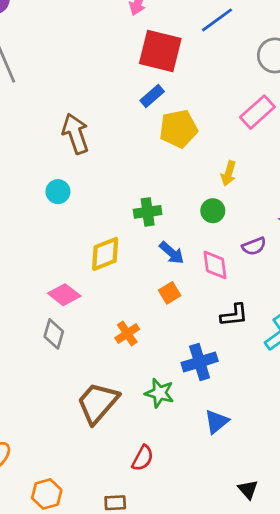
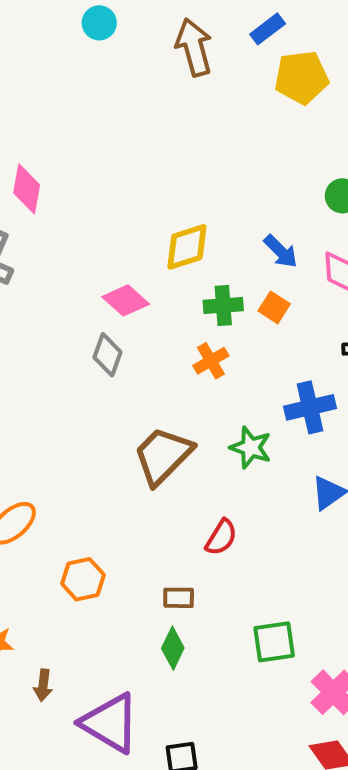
brown arrow: (75, 134) -> (194, 47), moved
cyan circle: (58, 192) -> (99, 23), moved
green cross: (148, 212) -> (223, 306), moved
orange square: (170, 293) -> (274, 307), turned -30

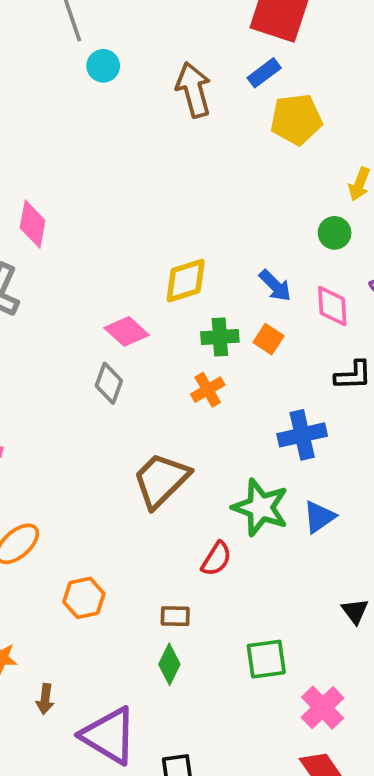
green star: (251, 447) -> (260, 507), moved, size x1.4

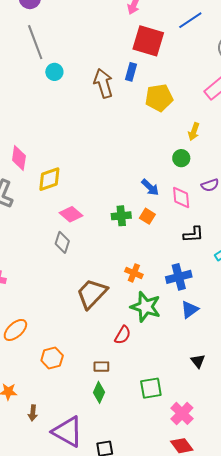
blue rectangle: (264, 73) -> (131, 72), moved, turned -36
yellow diamond: (186, 281) -> (49, 179), moved
orange cross: (208, 390) -> (134, 273), moved, turned -36
blue cross: (302, 435) -> (179, 277), moved
blue triangle: (319, 517) -> (190, 310), moved

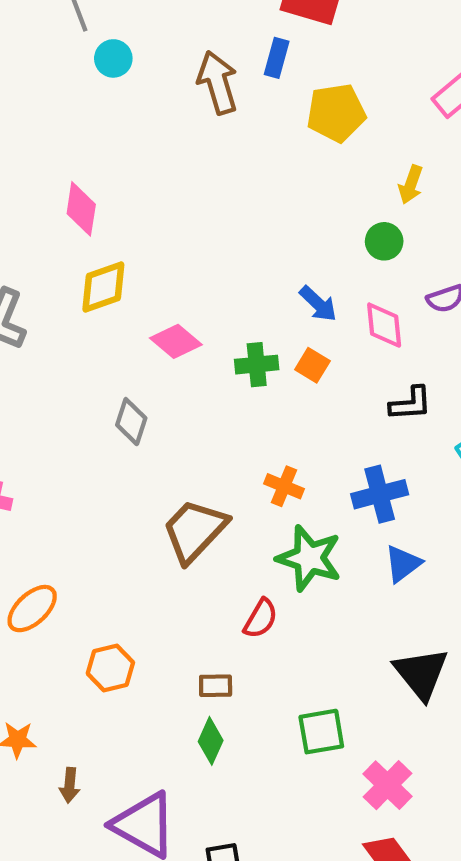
pink diamond: (19, 158) -> (81, 209), moved
pink diamond: (71, 214) -> (176, 341), moved
black triangle: (198, 361) -> (421, 673), size x1.8

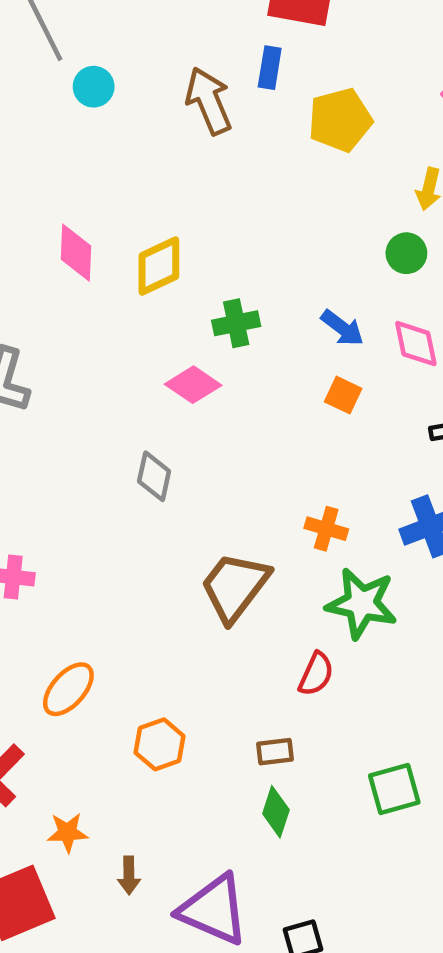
yellow diamond: (103, 287) -> (159, 266), moved
green cross: (257, 365) -> (236, 323), moved

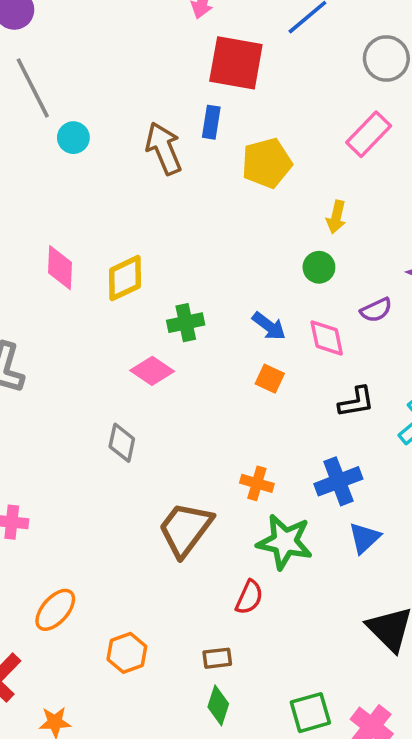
green square: (394, 789) -> (310, 713), moved

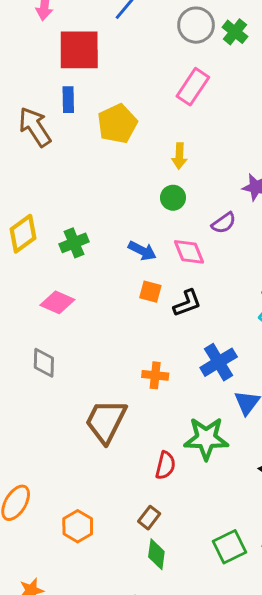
green cross: (186, 323) -> (74, 243), moved
black L-shape: (356, 402) -> (187, 303), moved
green star: (285, 542) -> (206, 438), moved
brown rectangle: (217, 658) -> (149, 518), turned -35

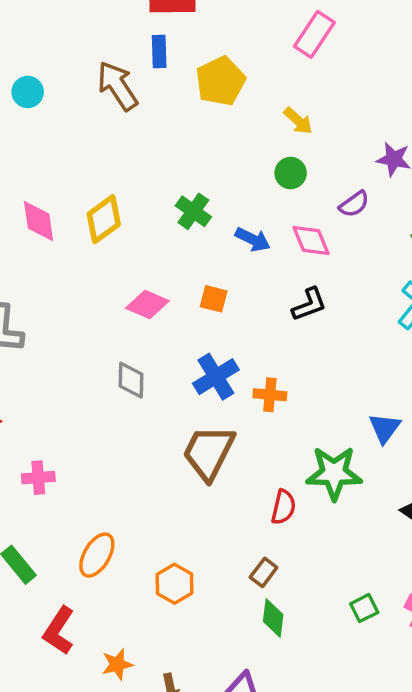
yellow arrow: (179, 156) -> (298, 121), turned -50
green cross: (74, 243) -> (193, 211), moved, turned -32
orange square: (150, 292) -> (214, 299), moved
blue cross: (219, 362) -> (216, 377), moved
green square: (230, 547) -> (364, 608), size x0.7

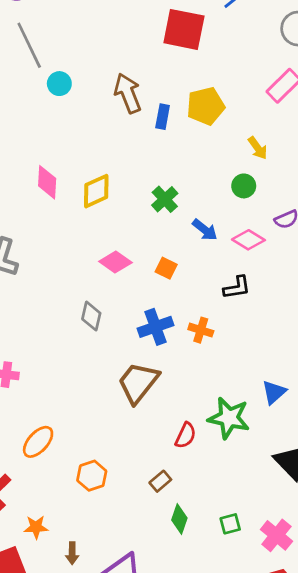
blue rectangle: (159, 52) -> (163, 117), moved
pink diamond: (311, 240) -> (248, 240), turned -48
orange cross: (270, 395) -> (201, 330), moved
green diamond: (273, 618) -> (179, 519), moved

